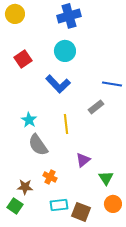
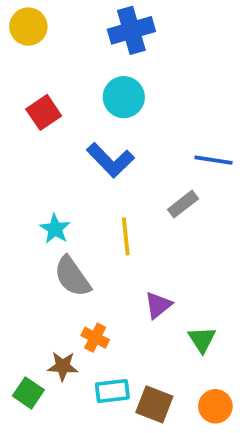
brown star: (25, 187) -> (63, 366), moved
orange circle: (113, 204) -> (215, 406), moved

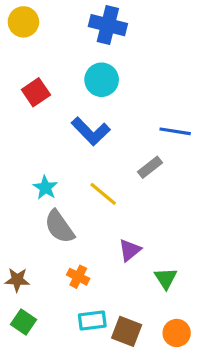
blue cross: (131, 30) -> (108, 25), turned 30
yellow line: (126, 236) -> (103, 194), turned -44
brown star: (63, 366) -> (17, 280), moved

